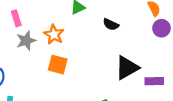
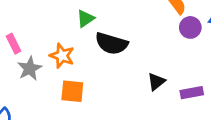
black semicircle: (111, 24) -> (111, 44), moved, size x1.6
black triangle: (127, 68) -> (156, 82), size x0.6

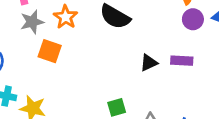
orange square: (72, 91) -> (50, 51), moved
purple rectangle: (192, 93) -> (182, 61), moved

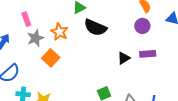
purple circle: (193, 19) -> (142, 26), moved
orange square: (50, 51) -> (51, 58), turned 30

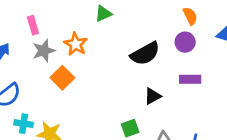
black semicircle: (95, 27) -> (145, 54), moved, turned -55
black triangle: (124, 58) -> (153, 96), moved

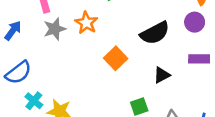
orange square: (62, 78) -> (116, 58), moved
cyan cross: (24, 124) -> (34, 101), turned 30

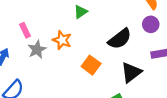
black triangle: (162, 75) -> (131, 72), size x1.5

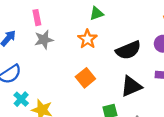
orange star: (62, 40) -> (87, 39), moved
orange square: (91, 65) -> (85, 78), moved

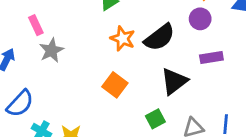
orange star: (87, 39) -> (123, 39), moved

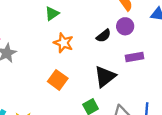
black semicircle: (159, 37) -> (104, 36), moved, size x0.6

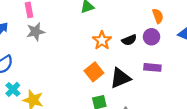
orange star: (63, 43) -> (102, 40), moved
orange square: (58, 80) -> (94, 72), moved

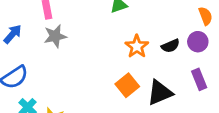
purple rectangle: (152, 67) -> (199, 79), turned 63

